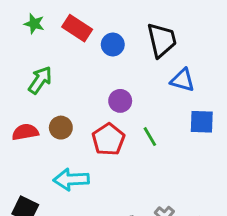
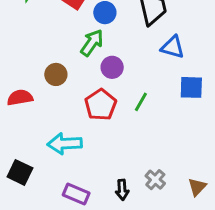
green arrow: (40, 80) -> (92, 43), moved
brown circle: (61, 128) -> (56, 74), moved
green line: (150, 137) -> (141, 102), turned 60

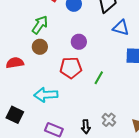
green arrow: (92, 43) -> (40, 25), moved
green line: (141, 102) -> (99, 78), moved
red pentagon: (101, 105) -> (71, 68), turned 30

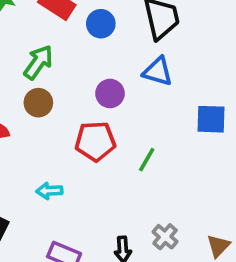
blue triangle: (121, 28) -> (158, 71), moved
cyan arrow: (46, 95) -> (49, 191), size x0.6

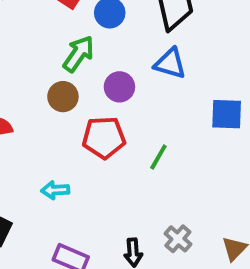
green arrow: (38, 62) -> (79, 54), moved
brown circle: (38, 103) -> (63, 97), moved

